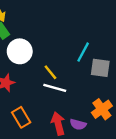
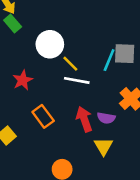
white circle: (20, 51) -> (50, 44), moved
cyan line: (83, 52) -> (109, 60), moved

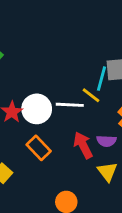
white circle: (50, 44) -> (37, 109), moved
yellow line: (70, 64) -> (91, 95), moved

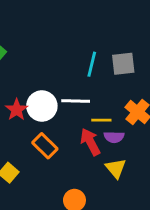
cyan line: (102, 79) -> (92, 64), moved
yellow line: (91, 95) -> (101, 120), moved, turned -36

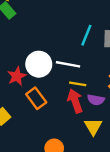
red star: (17, 110) -> (17, 76), moved
yellow line: (101, 120) -> (78, 84), moved

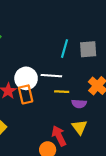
orange rectangle: (36, 98) -> (26, 94), moved, turned 30
red arrow: (75, 101) -> (59, 136), moved

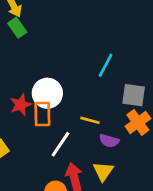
gray square: (88, 49) -> (134, 95), moved
white line: (51, 76) -> (61, 144), moved, turned -72

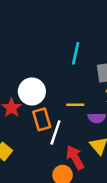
orange rectangle: (42, 114) -> (42, 119), moved

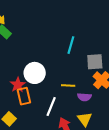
orange rectangle: (42, 119) -> (24, 96), moved

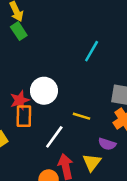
cyan line: (71, 45) -> (92, 51), moved
purple semicircle: (84, 97) -> (107, 144), moved

